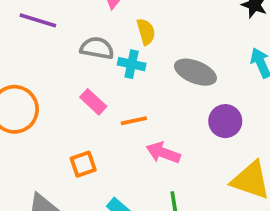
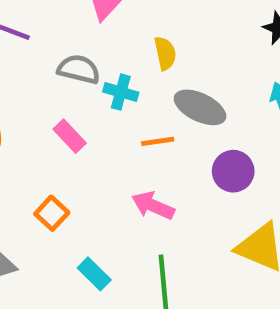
yellow semicircle: (146, 32) -> (165, 53), moved
orange line: (134, 121) -> (158, 141), moved
orange square: (83, 164) -> (52, 213), turned -32

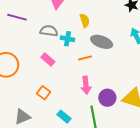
purple circle: (233, 171) -> (107, 98), moved
pink arrow: (153, 206) -> (86, 85), turned -114

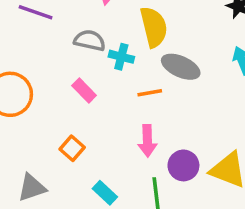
yellow semicircle: (85, 20) -> (154, 27), size x1.6

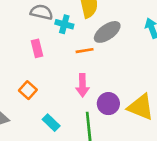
gray ellipse: (181, 67) -> (107, 32), turned -60
pink rectangle: (84, 90) -> (37, 48), turned 30

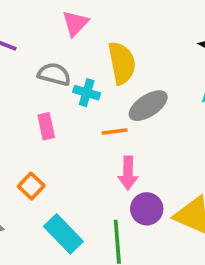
pink arrow: (82, 85) -> (128, 173), moved
cyan rectangle: (51, 123) -> (63, 234), size x1.5

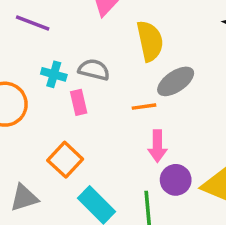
gray semicircle: (54, 74) -> (94, 70), moved
cyan cross: (87, 93) -> (54, 74), moved
orange square: (31, 186) -> (65, 160), size x1.4

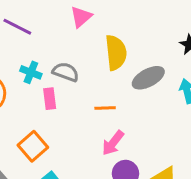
gray ellipse: (176, 81) -> (148, 78), moved
pink arrow: (157, 146) -> (113, 143), turned 32

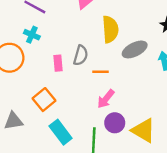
cyan cross: (31, 72) -> (32, 35), moved
gray semicircle: (66, 72) -> (81, 55), moved, turned 84

